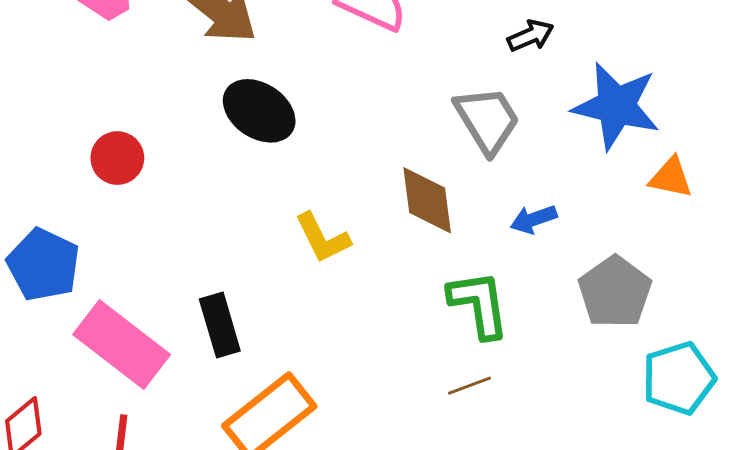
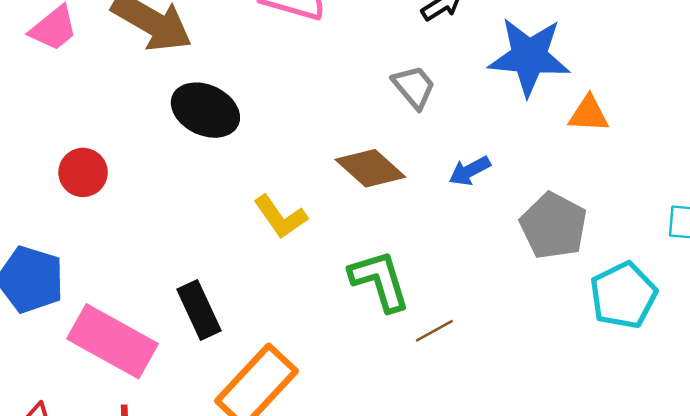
gray trapezoid: (487, 120) -> (414, 87), size x0.7
brown diamond: (427, 200) -> (370, 168), turned -32
green L-shape: (479, 304) -> (380, 281), moved

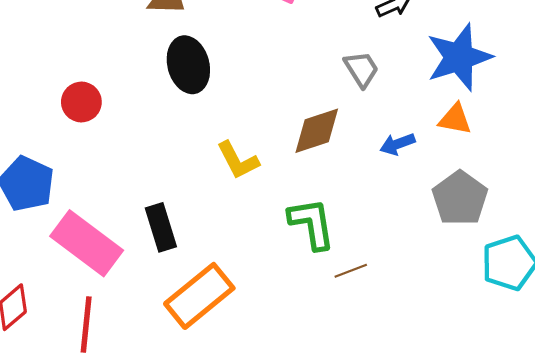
blue star: (529, 57) -> (459, 57), turned -30
black ellipse: (205, 110) -> (188, 65), turned 42
orange triangle: (589, 114) -> (455, 119), moved
brown diamond: (370, 168) -> (317, 131), turned -68

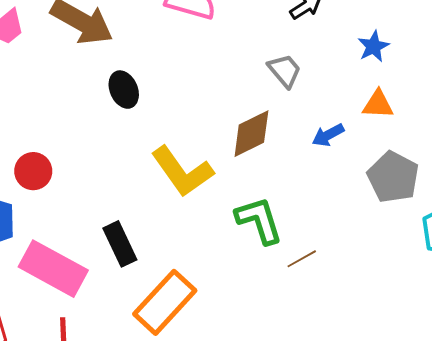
blue star: (459, 57) -> (373, 46), size x0.5
black ellipse: (188, 65) -> (124, 90), size x0.7
red circle: (81, 102) -> (33, 171), moved
yellow L-shape: (238, 160) -> (182, 172), size x1.5

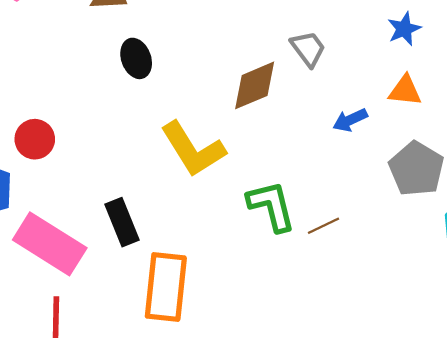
brown diamond: (251, 134) -> (255, 85), moved
brown line: (302, 259) -> (324, 226), moved
orange rectangle: (165, 302) -> (166, 287), turned -40

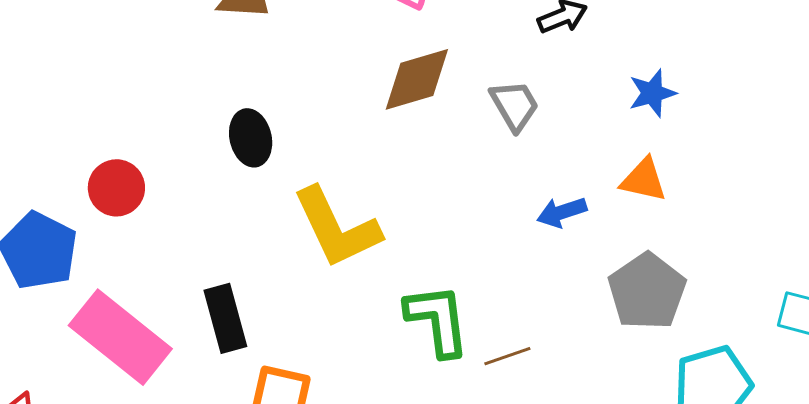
black ellipse: (136, 58) -> (251, 138), moved
brown diamond: (255, 85) -> (417, 79), moved

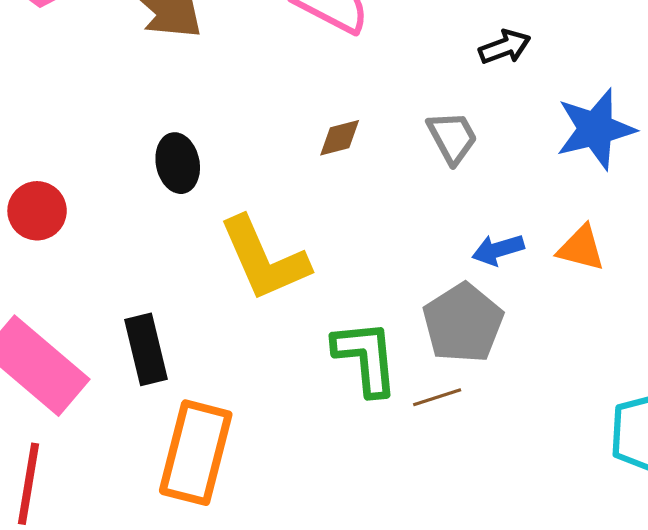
brown diamond: (417, 79) -> (340, 138), moved, size x0.6
blue star: (652, 93) -> (595, 129), size x1.6
orange triangle: (644, 180) -> (581, 248), moved
gray pentagon: (647, 291) -> (463, 323), moved

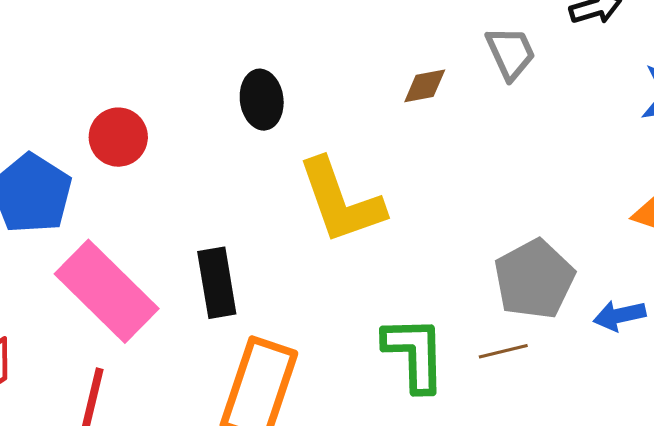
gray trapezoid: (452, 137) -> (511, 53), moved
blue arrow: (498, 250) -> (620, 316), moved
green L-shape: (366, 358) -> (415, 354), moved

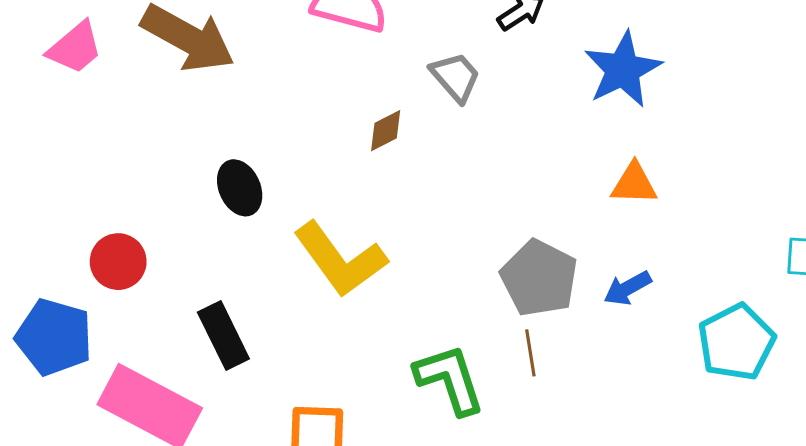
black rectangle: (217, 283) -> (223, 336), moved
brown line: (503, 351) -> (530, 353), turned -69

